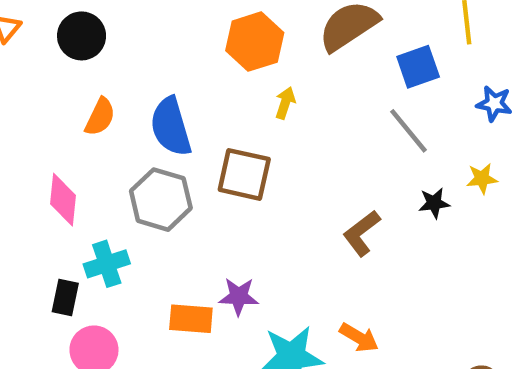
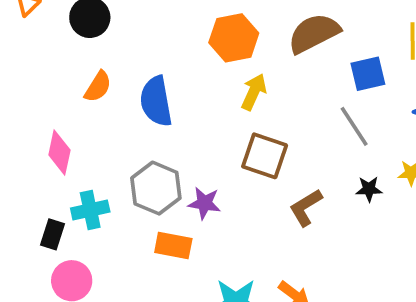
yellow arrow: (285, 103) -> (254, 92), size x1.4
brown square: (244, 174) -> (265, 156), moved
gray hexagon: (161, 200) -> (156, 188), moved
purple star: (239, 296) -> (204, 203), moved
orange rectangle: (191, 319) -> (173, 246), moved

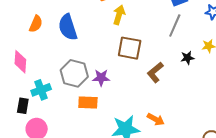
gray line: (354, 126) -> (175, 26), turned 65

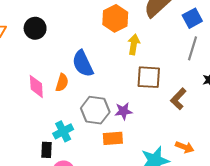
orange semicircle: (36, 24) -> (62, 83), moved
pink diamond: (20, 62) -> (36, 86), moved

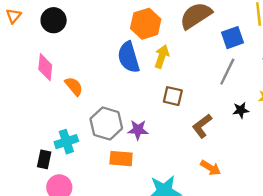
blue semicircle: (83, 64) -> (129, 57), moved
brown square: (149, 77) -> (173, 96), size x0.7
orange semicircle: (62, 83) -> (74, 86), turned -66
pink diamond: (36, 86) -> (45, 67), moved
orange arrow: (185, 147) -> (211, 168), moved

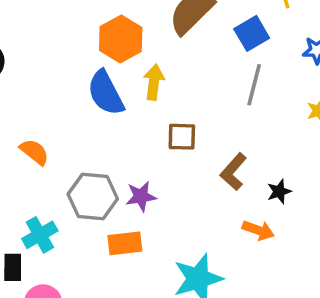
black star: (241, 110) -> (279, 191), moved

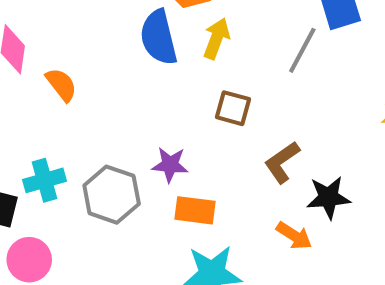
gray line: (254, 85) -> (302, 50), moved
black star: (279, 191) -> (328, 197), size x1.5
gray hexagon: (93, 196) -> (112, 195), moved
orange rectangle: (125, 243) -> (195, 210), moved

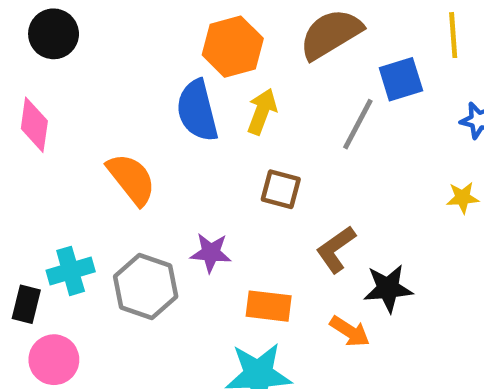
orange semicircle: (61, 85) -> (131, 179), moved, size x1.4
orange rectangle: (195, 210) -> (269, 306), moved

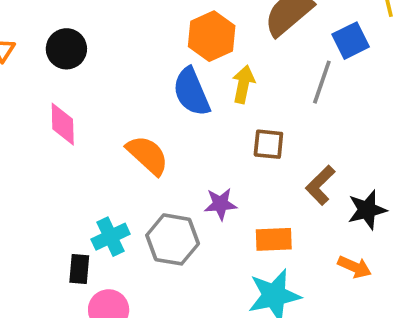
orange arrow: (350, 331) -> (355, 267), moved

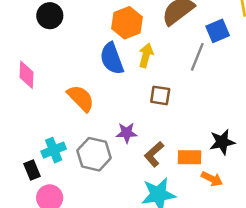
black circle: (66, 49) -> (50, 16), moved
brown L-shape: (320, 185) -> (154, 154), moved
orange rectangle: (274, 239) -> (189, 157), moved
black rectangle: (79, 269) -> (32, 170), turned -30

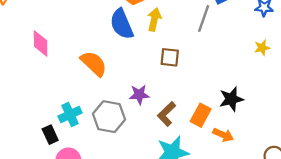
orange rectangle: (189, 157) -> (201, 115), turned -60

